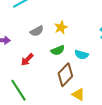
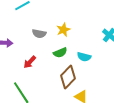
gray semicircle: (37, 31) -> (39, 34), turned 40

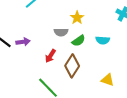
gray semicircle: (39, 34) -> (61, 32), moved
brown diamond: (68, 77) -> (72, 66), moved

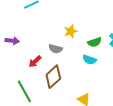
gray semicircle: (61, 32) -> (56, 49), moved
green semicircle: (78, 41) -> (95, 42), moved

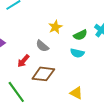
gray semicircle: (56, 49) -> (42, 46), turned 32
brown diamond: (53, 77) -> (43, 74), turned 55

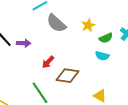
yellow star: (55, 27) -> (88, 25), moved
gray semicircle: (42, 46) -> (56, 23), moved, size x1.5

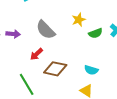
gray semicircle: (56, 23) -> (46, 30), moved
cyan semicircle: (102, 56) -> (91, 70), moved

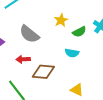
red arrow: (36, 54) -> (23, 59), turned 48
cyan semicircle: (91, 70) -> (72, 53), moved

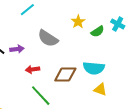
cyan semicircle: (72, 53) -> (94, 68), moved, size x1.5
red arrow: (23, 59) -> (32, 69), moved

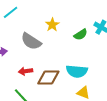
yellow star: (78, 22) -> (52, 25), moved
red arrow: (32, 69) -> (25, 71), moved

